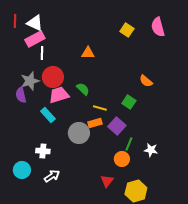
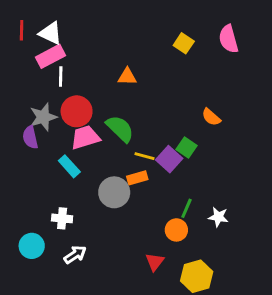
green semicircle: (83, 89) -> (120, 129), size x1.5
purple square: (117, 126) -> (169, 159), moved

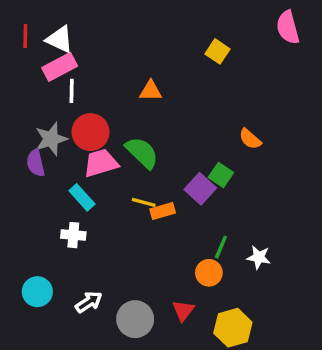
pink semicircle: (228, 39) -> (288, 27), moved
yellow line: (145, 156) -> (144, 202), moved
gray circle: (114, 192) -> (135, 319), moved
white cross: (62, 218) -> (73, 235), moved

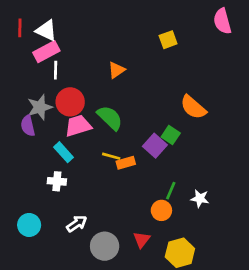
yellow square: (217, 51) -> (168, 40), turned 36
orange triangle: (151, 91) -> (116, 70), turned -36
orange semicircle: (250, 139) -> (193, 107), size x1.5
white arrow: (89, 302) -> (77, 224), moved

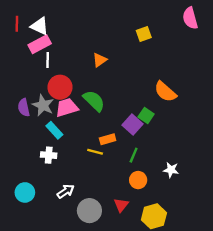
gray star: (40, 107) -> (43, 105), moved, turned -30
yellow line: (111, 156) -> (95, 152), moved
green line: (171, 191) -> (134, 155), moved

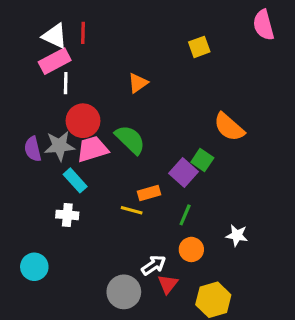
red line: (17, 24) -> (83, 33), moved
gray star: (43, 105) -> (59, 146), turned -30
white arrow: (66, 191) -> (154, 265), moved

